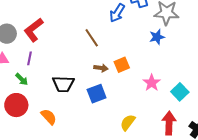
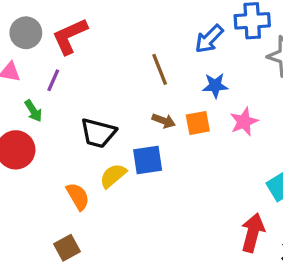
blue star: (157, 37) -> (215, 86), moved
pink star: (152, 83) -> (244, 122), moved
orange semicircle: (49, 117) -> (78, 196), moved
yellow semicircle: (128, 122) -> (113, 176), moved

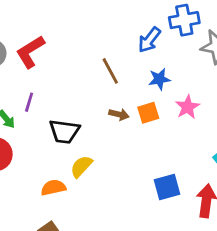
purple line: (53, 80) -> (29, 102), moved
blue square: (148, 160) -> (167, 187), moved
orange semicircle: (78, 196) -> (53, 188), turned -65

